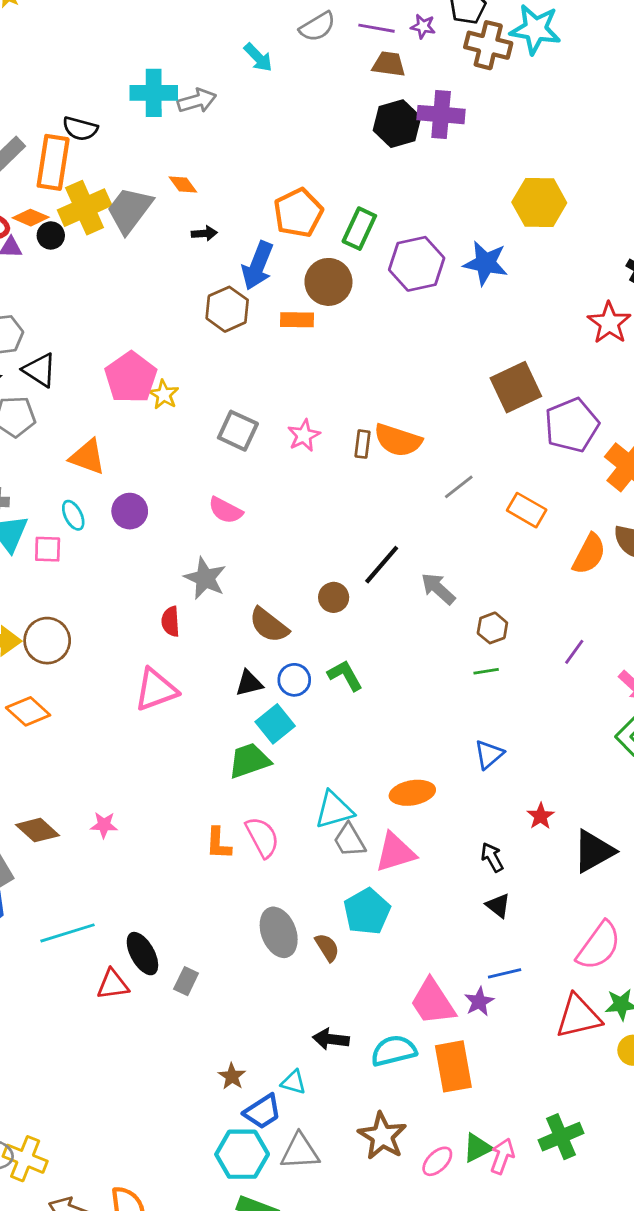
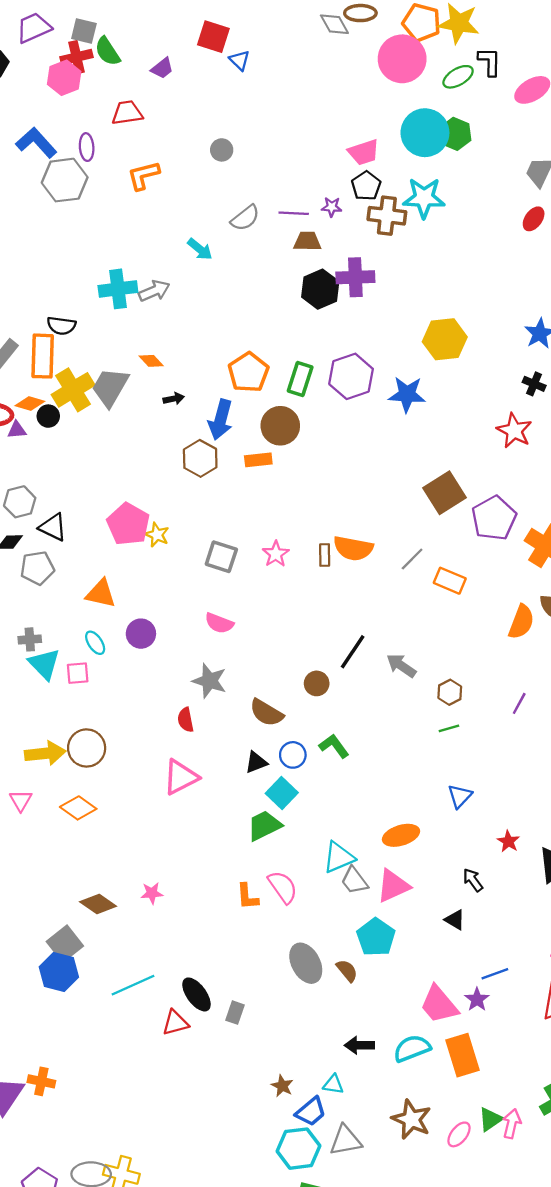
purple hexagon: (417, 264) -> (351, 376), moved
gray line: (459, 487) -> (412, 559), moved
orange rectangle: (527, 510) -> (450, 581), moved
black triangle: (498, 905) -> (455, 920), moved

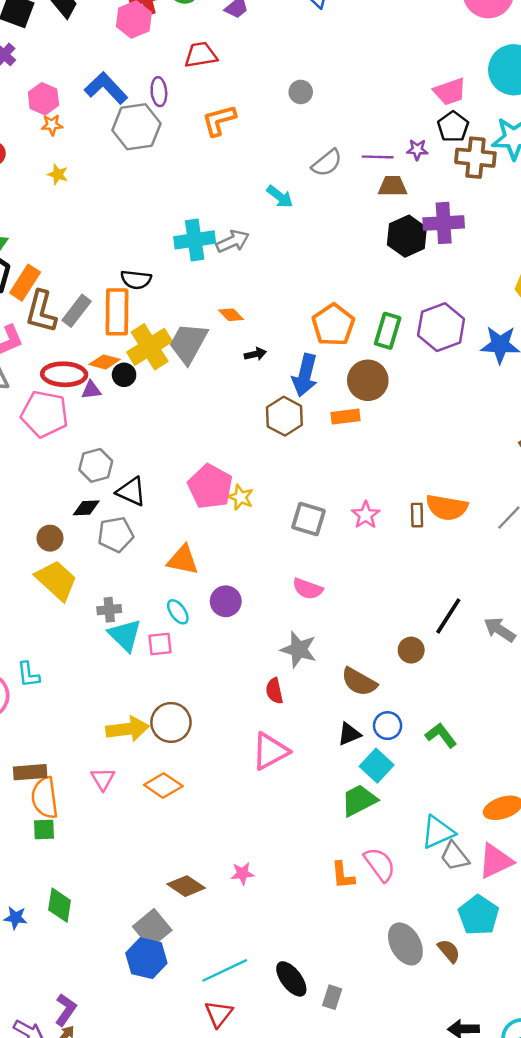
green L-shape: (334, 746) -> (441, 735), moved
red triangle: (175, 1023) -> (219, 1014), moved, turned -36

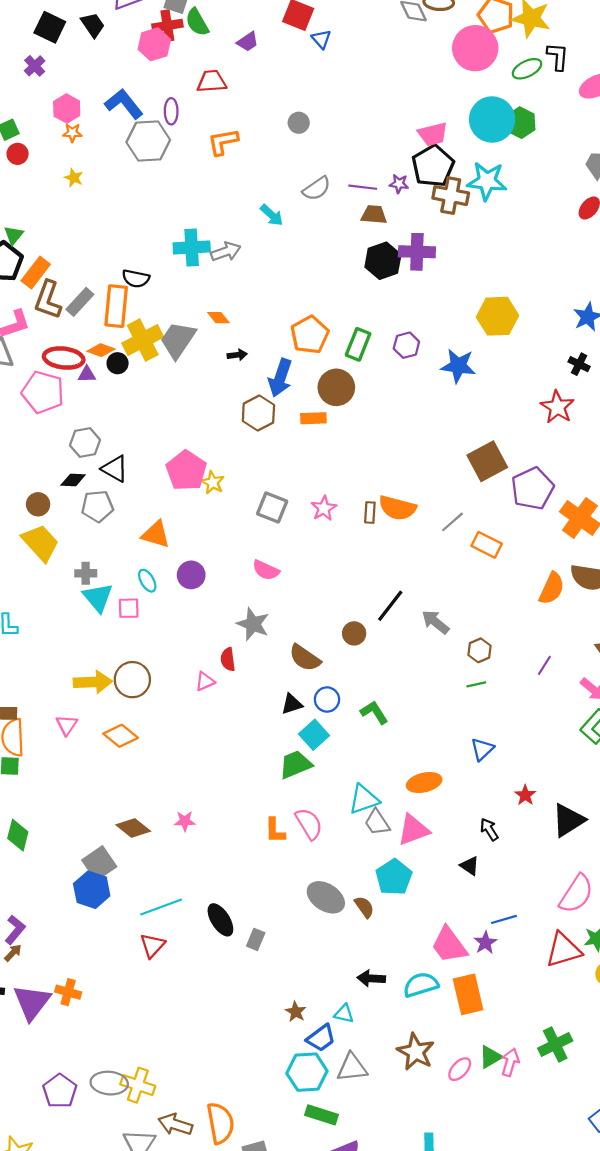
black pentagon: (453, 127) -> (433, 166), size x1.5
purple hexagon: (441, 327) -> (406, 345), size x0.6
pink triangle: (270, 751) -> (205, 681), moved, size x0.6
gray ellipse: (405, 944) -> (326, 897), turned -33

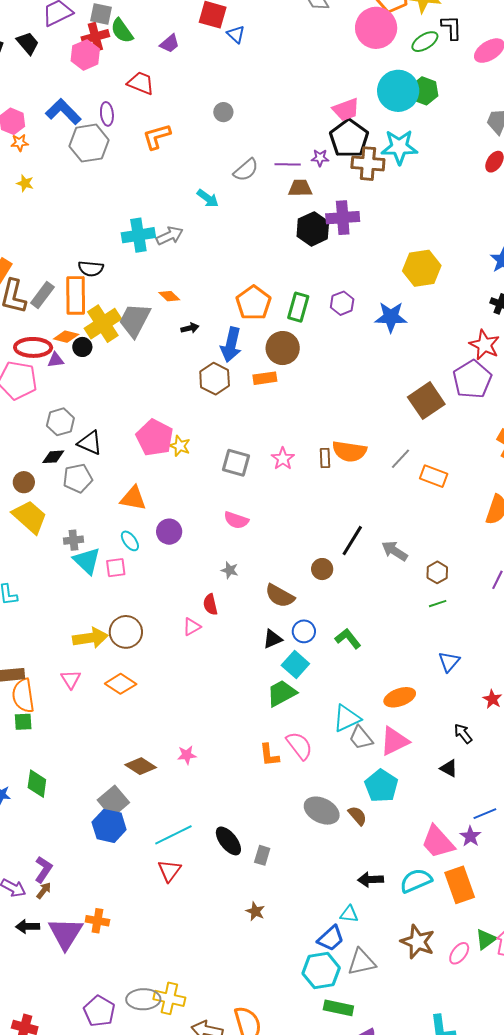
red trapezoid: (212, 81) -> (141, 83), turned 32
purple pentagon: (532, 489) -> (472, 379), moved
gray star: (253, 624) -> (230, 570), size x0.6
brown star: (296, 1012) -> (255, 911), moved

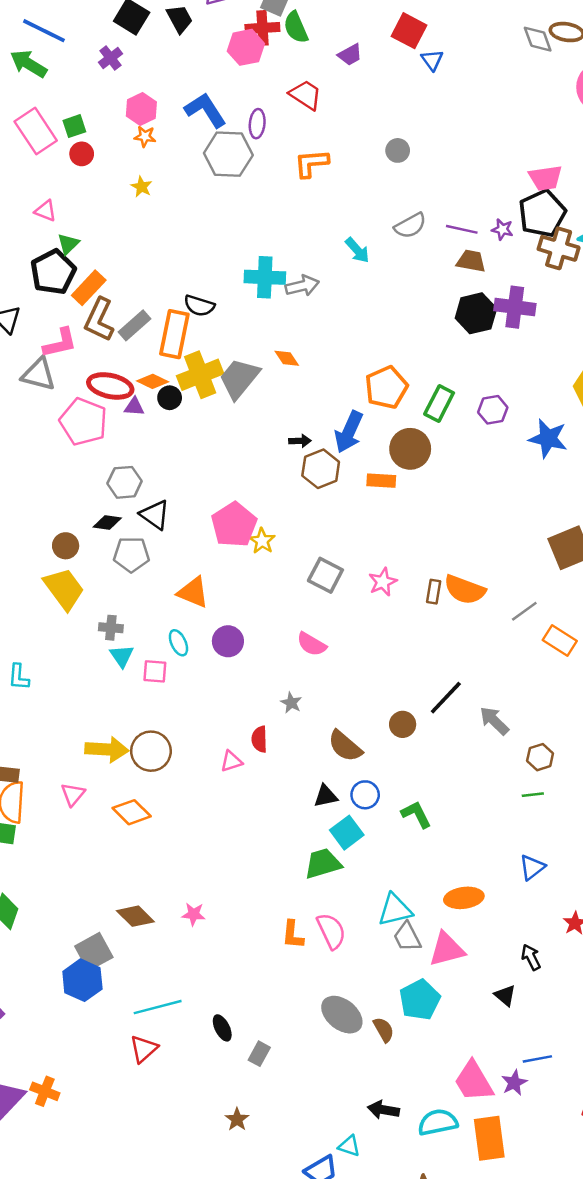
black arrow: (190, 328) -> (300, 441), moved
cyan triangle: (87, 561) -> (122, 656), size x0.7
black ellipse: (228, 841) -> (222, 1028), size x0.7

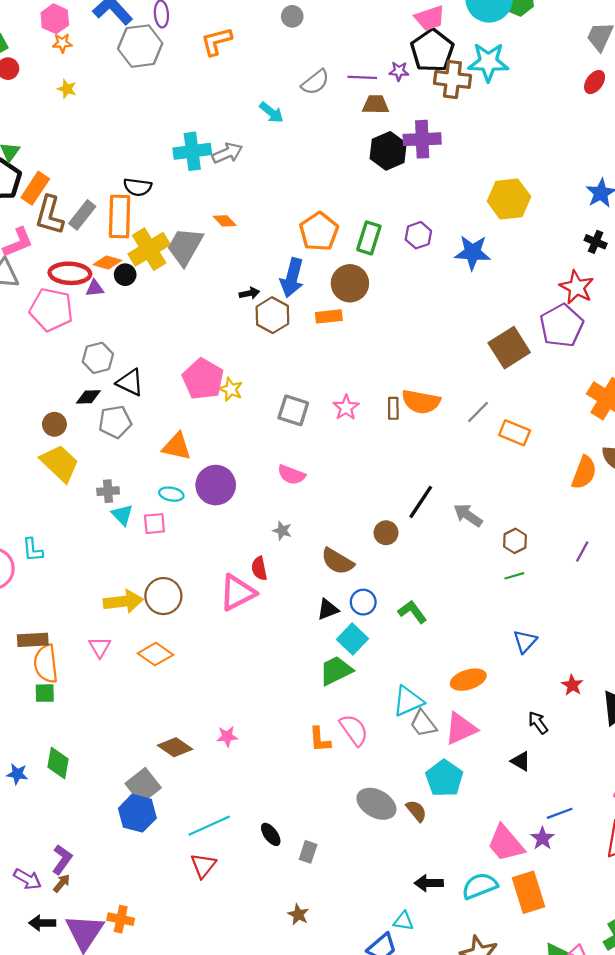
purple circle: (228, 641) -> (216, 485), size x1.4
cyan ellipse: (178, 643) -> (171, 494), turned -45
pink triangle: (231, 761) -> (237, 593), size x1.8

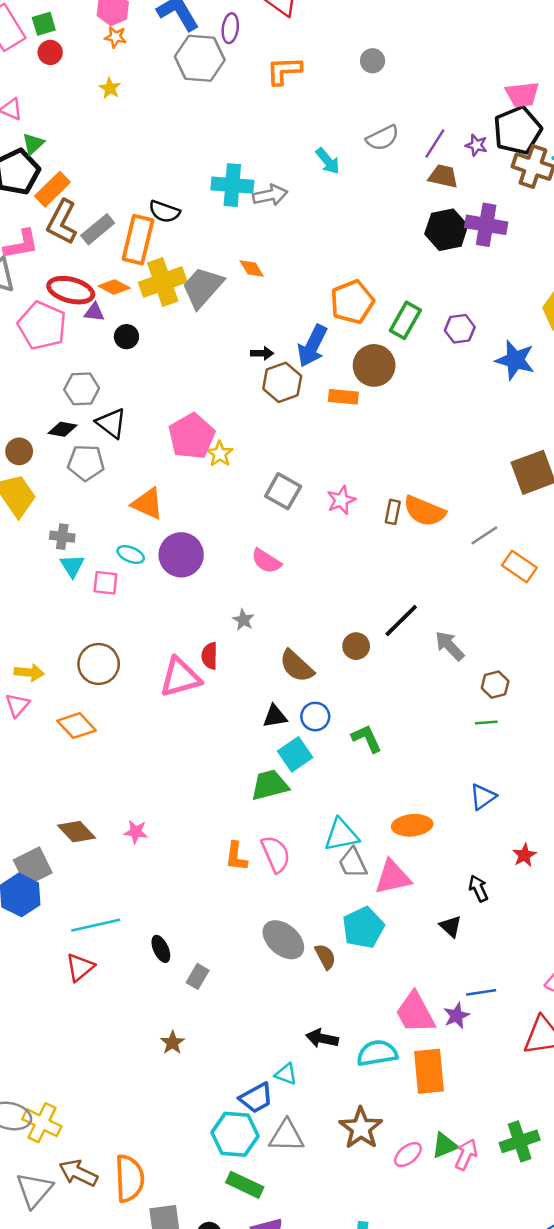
purple line: (362, 77) -> (435, 144), turned -72
black circle: (125, 275) -> (126, 337), moved
yellow arrow: (123, 601) -> (29, 673), moved, size x0.7

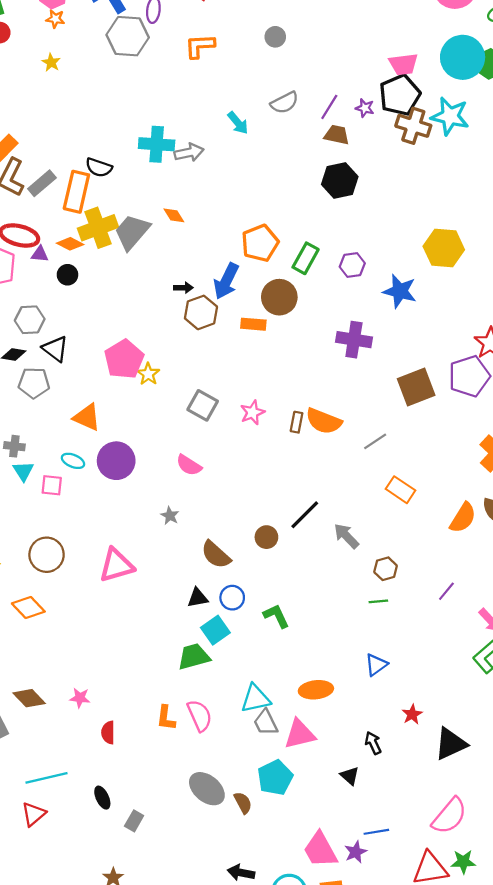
purple cross: (486, 225) -> (354, 340), moved
orange diamond: (114, 287) -> (70, 244), moved
orange rectangle: (519, 567) -> (401, 490), moved
red semicircle: (210, 656) -> (108, 733), moved

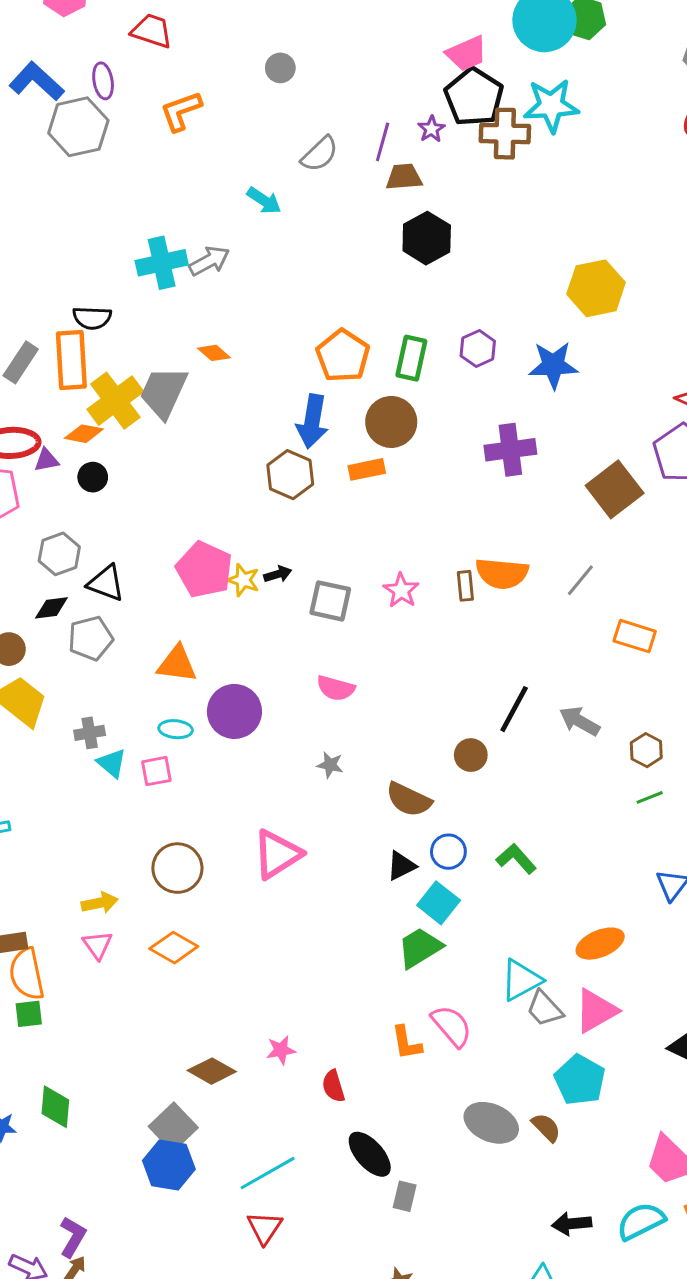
purple star: (365, 108) -> (431, 129), turned -30
black arrow: (183, 288) -> (278, 574), moved
black ellipse: (102, 798) -> (370, 1154), moved, size x1.5

